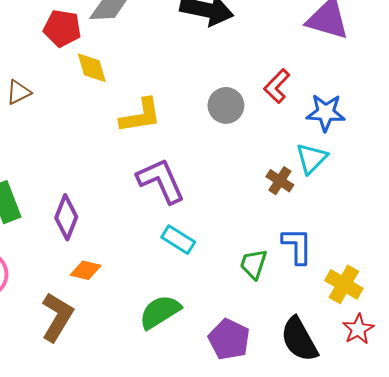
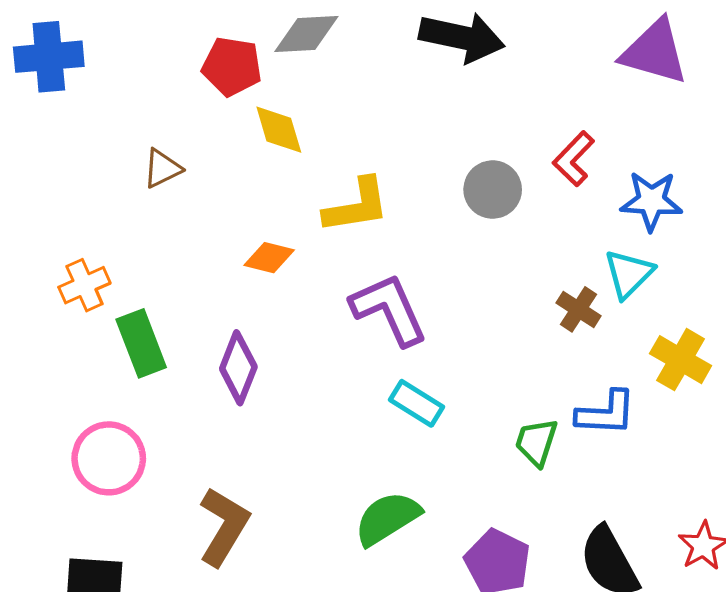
blue L-shape: (297, 246) -> (606, 413), turned 93
orange diamond: (86, 270) -> (269, 258), moved
yellow cross: (344, 284) -> (681, 360), moved

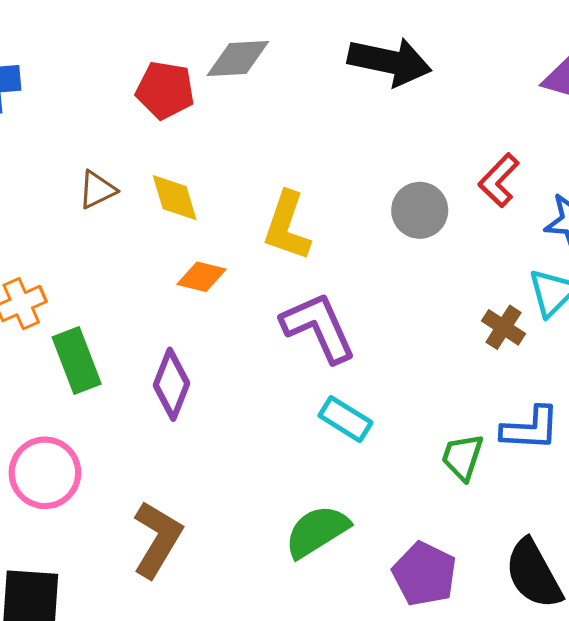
yellow diamond: (279, 130) -> (175, 198), moved
yellow L-shape: (357, 206) -> (287, 226), turned 118

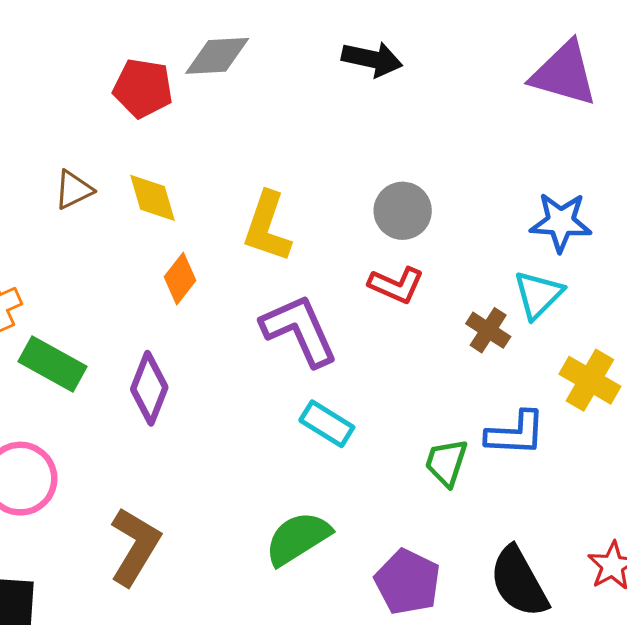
black arrow: (390, 62) -> (372, 59), size x0.7
red L-shape: (499, 180) -> (396, 285), moved, turned -110
orange diamond: (201, 277) -> (180, 279), turned -66
green rectangle: (77, 361) -> (53, 364), turned -40

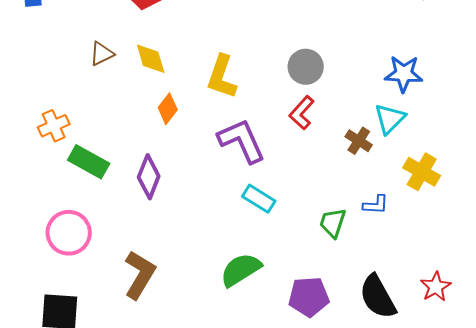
red L-shape: (396, 285) -> (302, 113), turned 108
blue L-shape: (516, 433) -> (376, 205), size x0.7
purple pentagon: (408, 582) -> (309, 297), turned -30

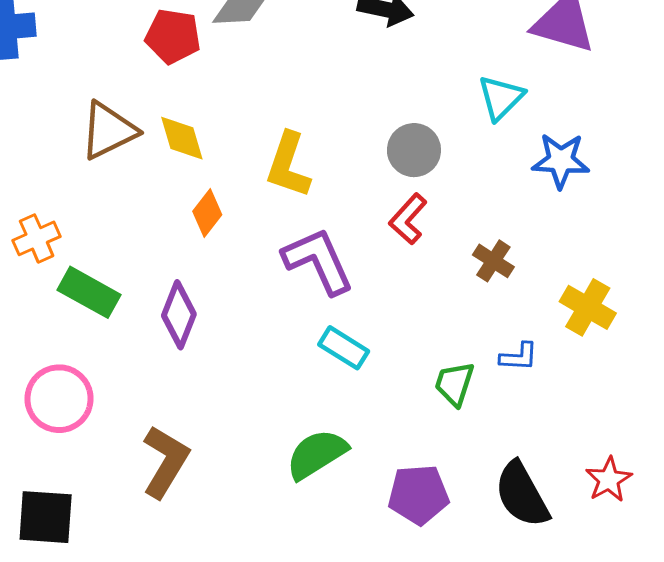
brown triangle: (102, 54) -> (108, 131), size x1.6
cyan triangle: (390, 119) -> (501, 98), moved

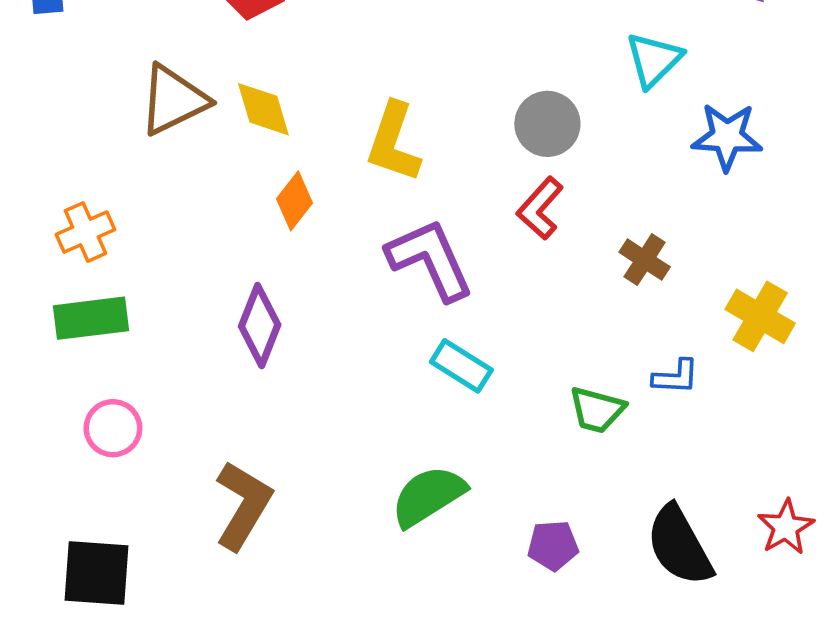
green rectangle: (89, 292) -> (91, 318), moved, turned -36
green trapezoid: (454, 384) -> (597, 410), turned -93
pink circle: (59, 399) -> (113, 428), size x0.7
purple pentagon: (418, 495) -> (553, 546), size x0.7

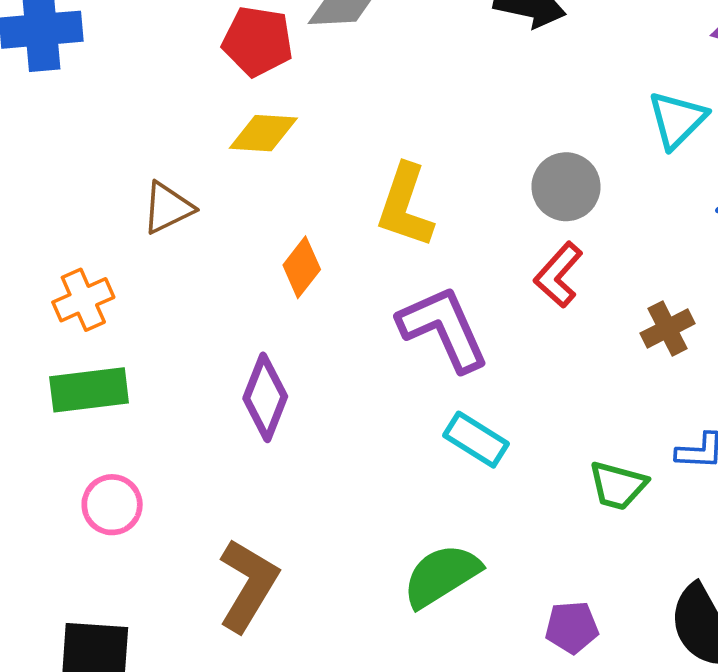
brown triangle: (173, 100) -> (168, 208), moved, size x0.7
yellow diamond: (263, 109) -> (263, 133), moved, turned -70
brown cross: (645, 260) -> (668, 328), turned 30

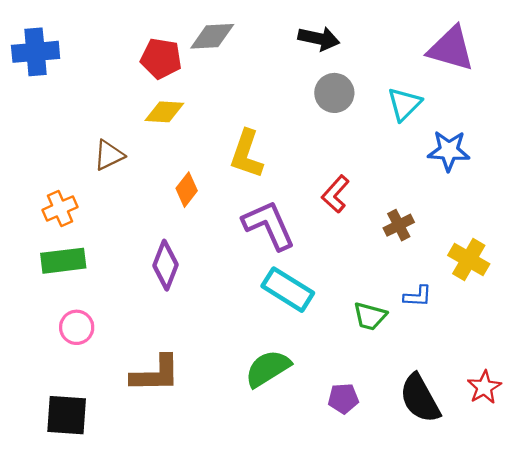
gray circle: (566, 187) -> (334, 93), moved
cyan rectangle: (476, 440) -> (288, 290), size x1.4
brown L-shape: (248, 585) -> (156, 374), turned 58

